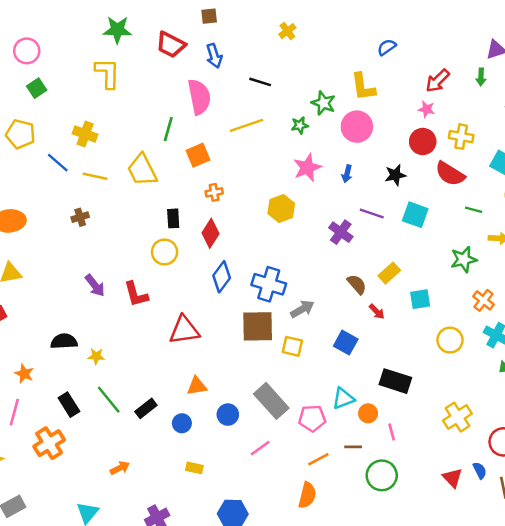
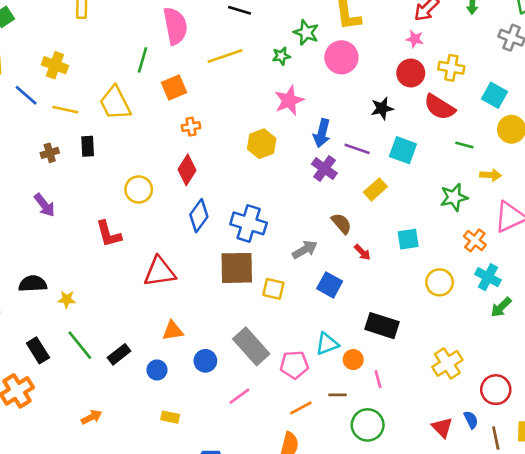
blue arrow: (347, 174) -> (322, 133), moved, size x1.5
black rectangle: (173, 218) -> (88, 146), moved
yellow rectangle: (389, 273) -> (375, 189), moved
purple arrow: (95, 285) -> (44, 205), moved
gray arrow: (302, 309) -> (305, 250), moved

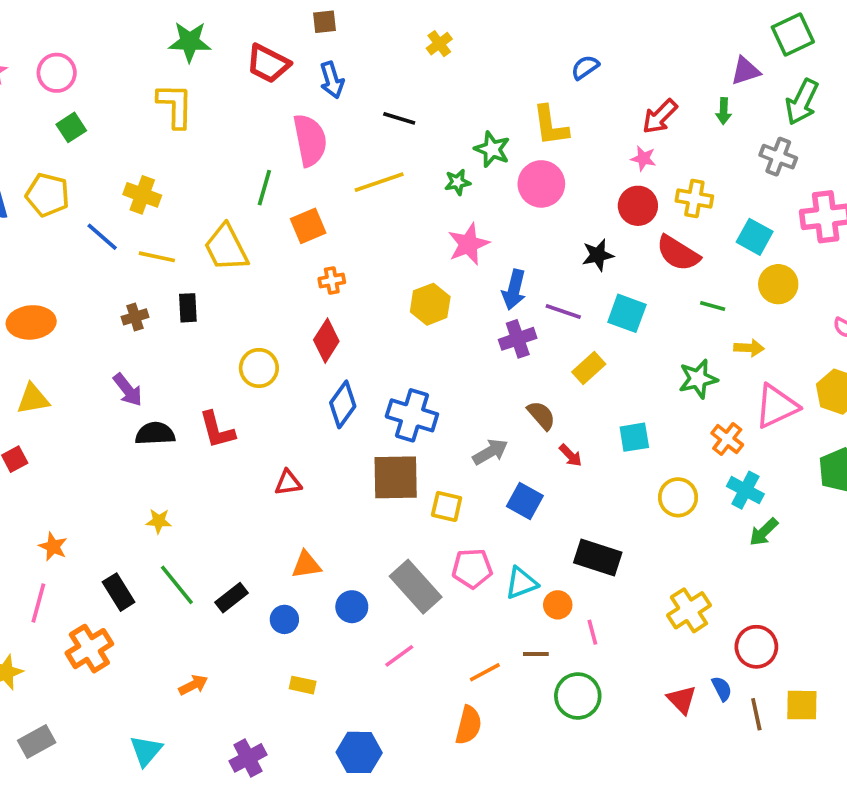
purple cross: (324, 169) -> (518, 339), turned 35
red triangle: (160, 272) -> (288, 483), size x0.6
black semicircle: (33, 284) -> (155, 434), moved
pink pentagon: (294, 365) -> (472, 568), moved

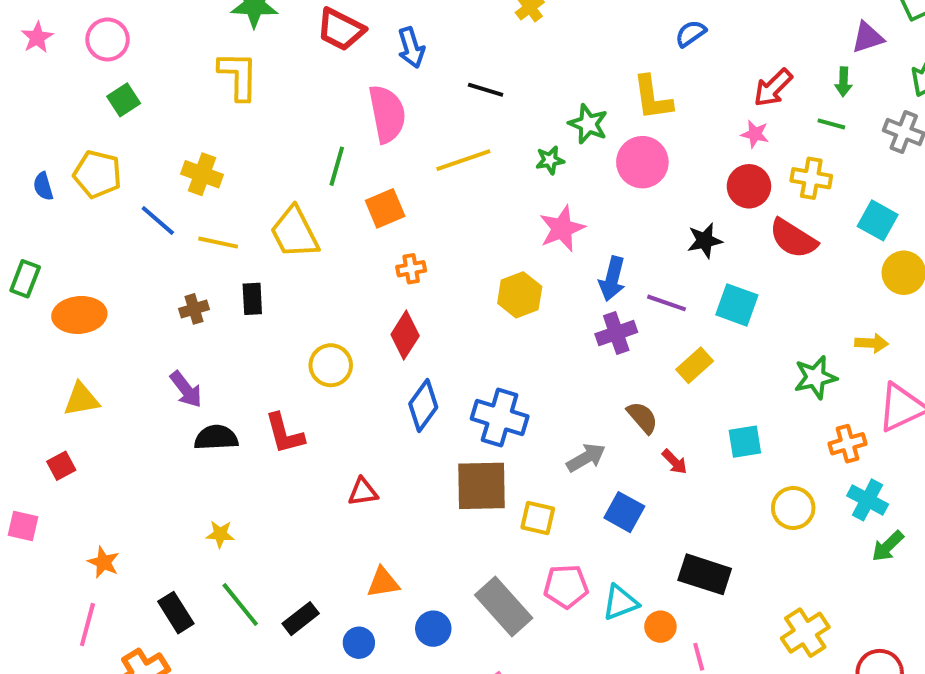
green line: (713, 306) -> (831, 124), moved
orange cross: (727, 439) -> (847, 444), turned 36

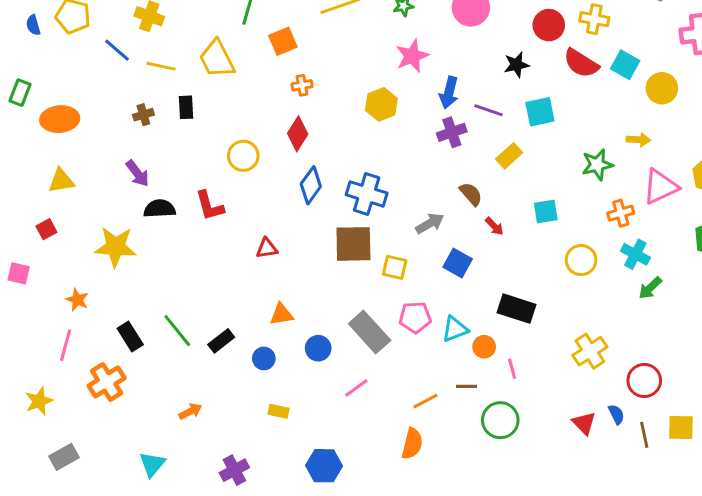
cyan square: (878, 220) -> (625, 65), moved
cyan square: (737, 305) -> (540, 112), turned -32
yellow star: (220, 534) -> (115, 247), moved, size x2.0

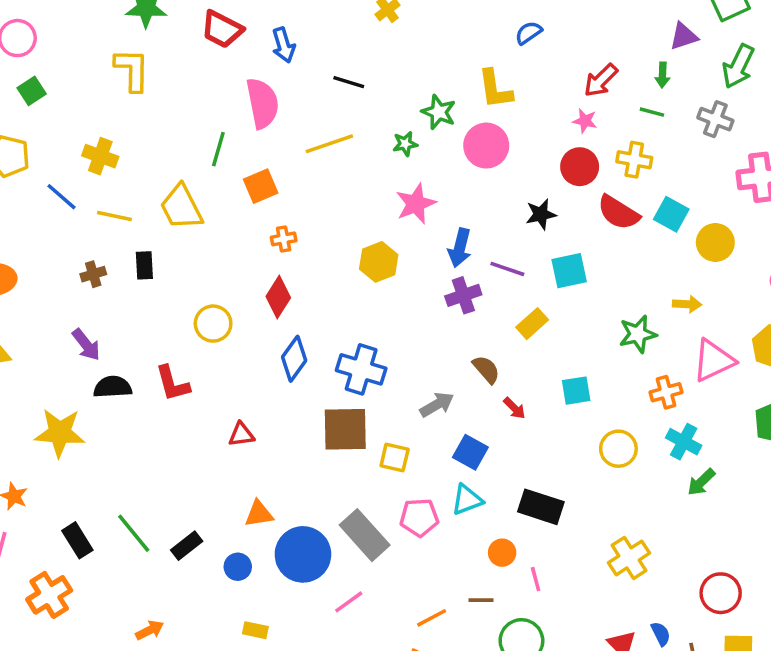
cyan triangle: (455, 329) -> (467, 500), moved
blue circle: (318, 348) -> (303, 554), size x1.8
red circle: (644, 381) -> (721, 593), moved

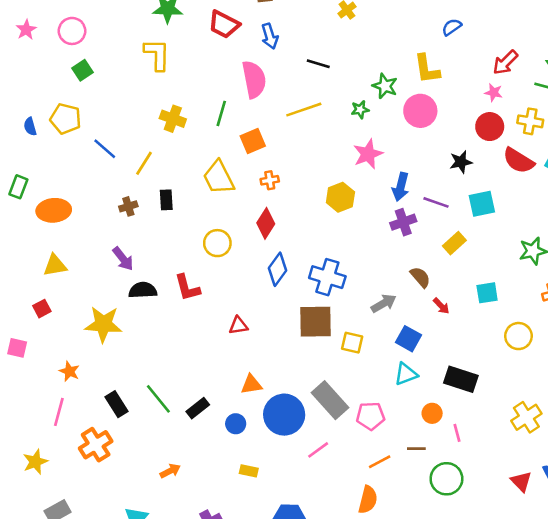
yellow cross: (100, 156) -> (173, 119), moved
yellow trapezoid: (181, 207) -> (219, 178), moved
yellow line: (114, 216) -> (144, 163), turned -70
pink pentagon: (419, 517) -> (371, 416), moved

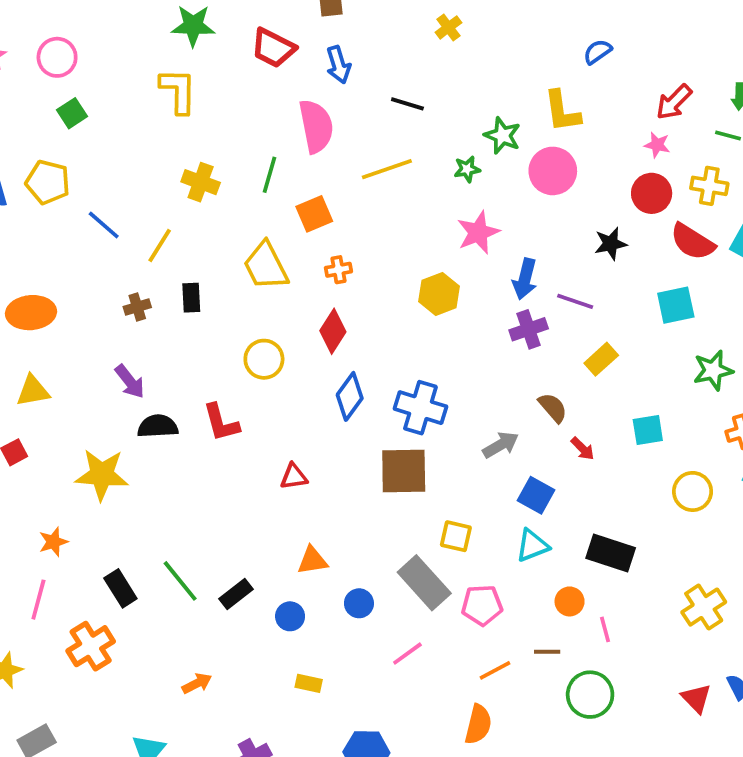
cyan square: (482, 204) -> (676, 305), moved
yellow square: (352, 343) -> (456, 536), moved
orange star: (69, 371) -> (53, 542), turned 30
blue circle: (284, 415) -> (359, 603), size x0.5

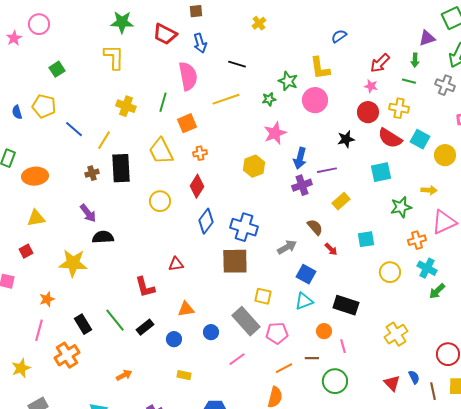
pink circle: (57, 57) -> (39, 24), moved
black rectangle: (191, 298) -> (121, 168), size x1.8
purple line: (575, 301) -> (327, 170), turned -30
red L-shape: (221, 423) -> (145, 287), moved

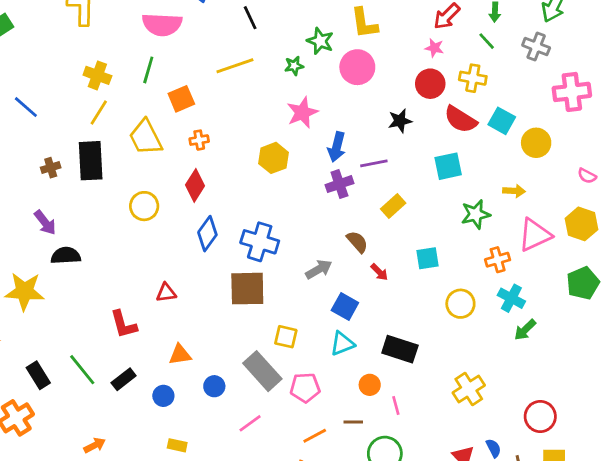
black line: (237, 64) -> (250, 18), turned 48
pink semicircle: (188, 76) -> (162, 25), moved, turned 104
green line: (409, 81) -> (487, 41), turned 32
yellow line: (104, 140) -> (99, 113), moved

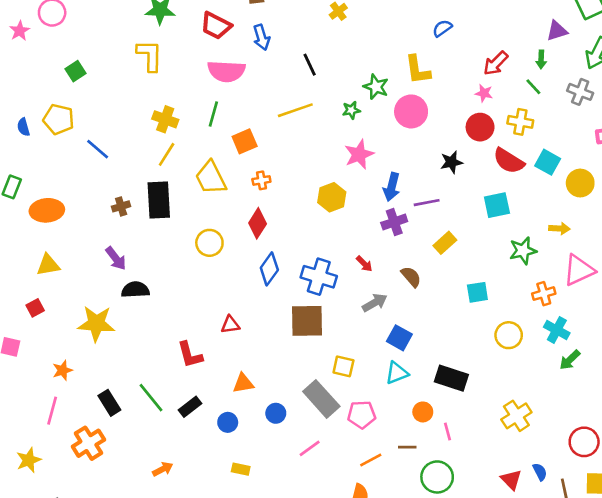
red arrow: (379, 272) -> (364, 264), moved

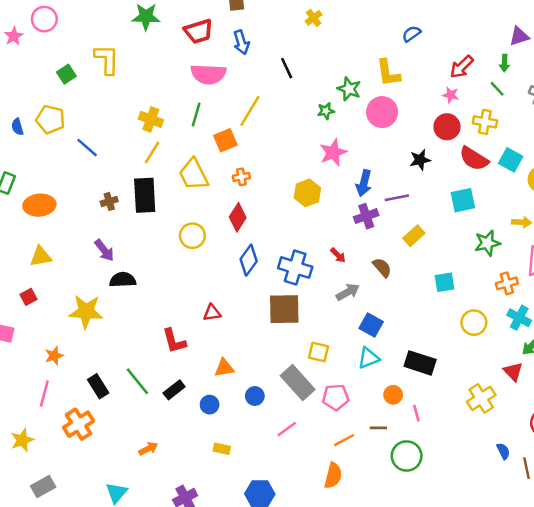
red trapezoid: (216, 26) -> (199, 31), turned -44
yellow L-shape: (150, 56) -> (107, 59), moved
yellow line: (295, 110) -> (250, 111), moved, turned -40
red triangle: (511, 480) -> (513, 372), moved

